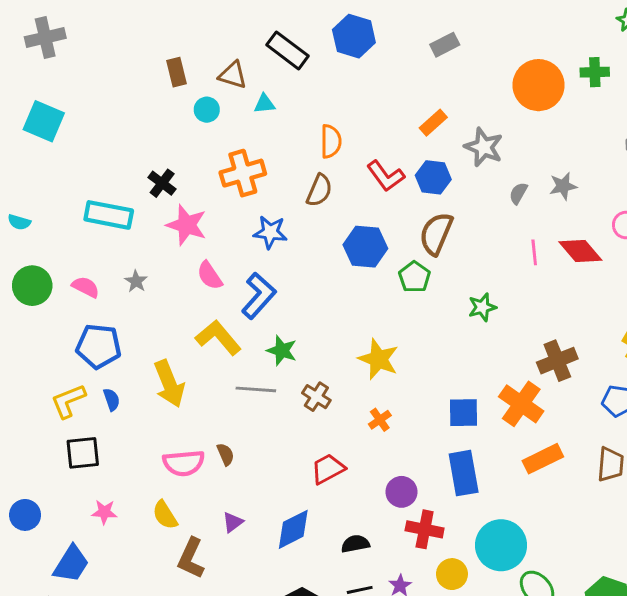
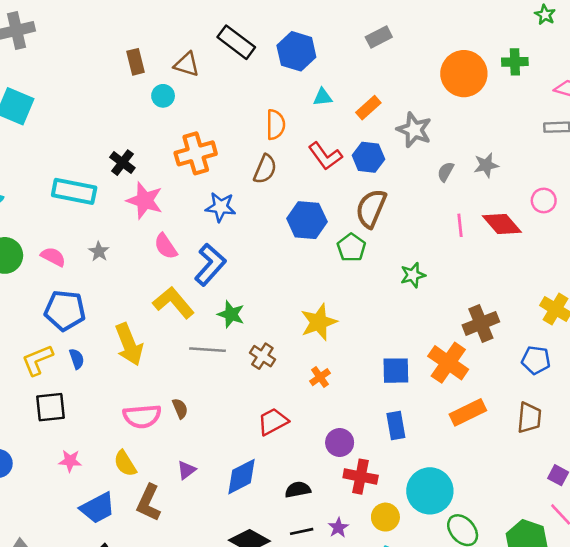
blue hexagon: (354, 36) -> (296, 51), moved
cyan triangle: (264, 104) -> (323, 97), moved
yellow star: (378, 359) -> (319, 322), turned 30
blue rectangle: (464, 473) -> (396, 425), size x0.7
blue trapezoid: (71, 564) -> (98, 508), moved, turned 30

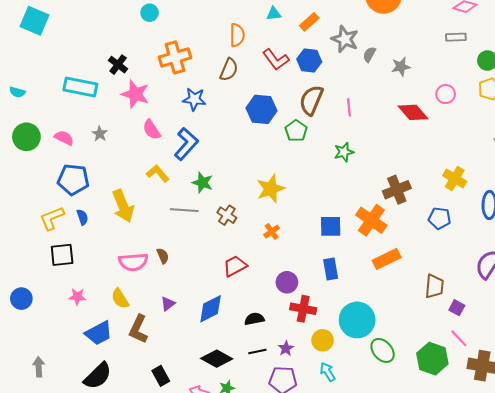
gray semicircle: (446, 172) -> (369, 54), moved
pink line: (460, 225) -> (349, 107), moved
yellow L-shape: (173, 303) -> (158, 173), size x0.7
brown trapezoid: (529, 418) -> (434, 286), moved

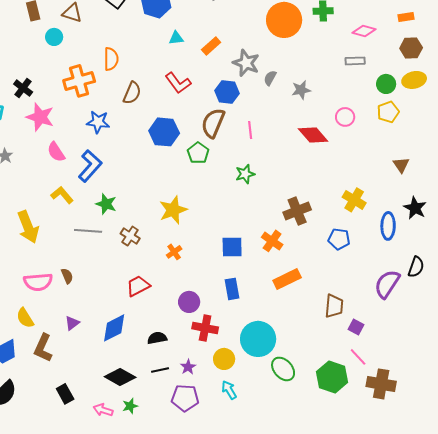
orange semicircle: (237, 35) -> (111, 59), moved
blue hexagon: (309, 61) -> (227, 92), moved
orange cross: (371, 220) -> (272, 241), size x0.7

